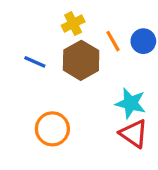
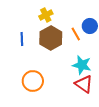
orange line: (113, 41) -> (76, 34), moved
blue line: (35, 62) -> (22, 39), turned 64

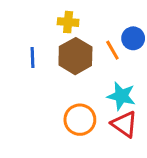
yellow cross: (46, 15) -> (68, 22), turned 32
orange circle: (33, 81) -> (80, 120), moved

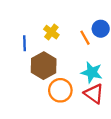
yellow cross: (68, 22) -> (51, 32), moved, turned 32
brown hexagon: (75, 56) -> (44, 66), moved

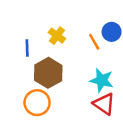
orange circle: (60, 90) -> (37, 103), moved

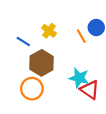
blue line: (27, 48) -> (23, 41), turned -56
cyan star: (102, 80) -> (79, 78), moved

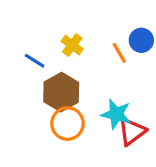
orange circle: (32, 89) -> (68, 124), moved
red triangle: (90, 90) -> (132, 131), turned 48

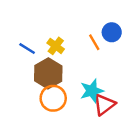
yellow cross: (72, 45) -> (56, 46), moved
cyan star: (116, 114) -> (92, 91), turned -30

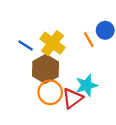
yellow cross: (56, 46) -> (53, 43), size x1.5
red triangle: (104, 104) -> (72, 98), moved

